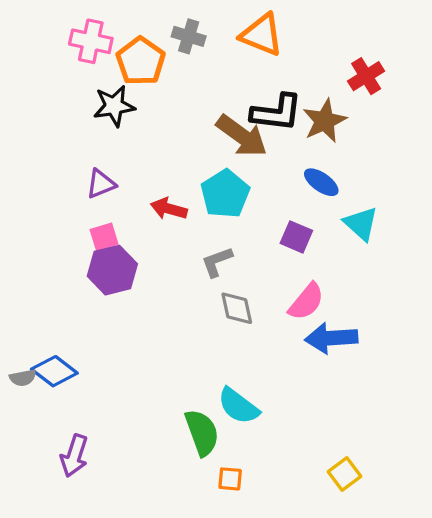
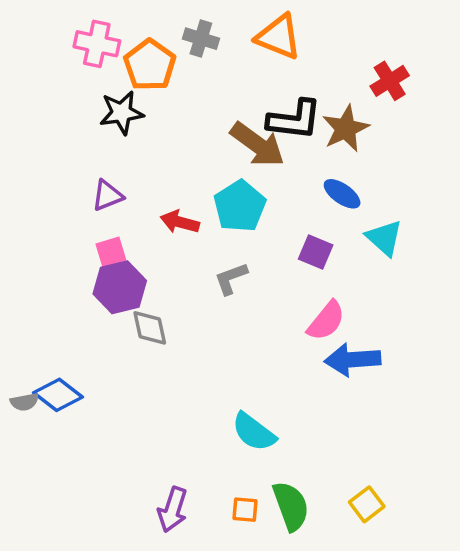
gray diamond: (237, 308) -> (150, 328), moved
green semicircle: (202, 433) -> (291, 506), moved
purple arrow: (74, 456) -> (173, 510), moved

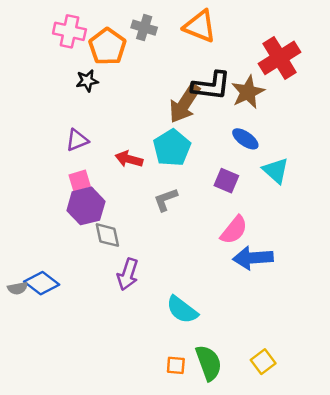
red cross: (390, 81) -> (280, 58), size x1.5
black star: (122, 113) -> (87, 81), size x0.7
brown arrow: (257, 144) -> (185, 103), turned 87
purple arrow: (173, 510) -> (128, 274), moved

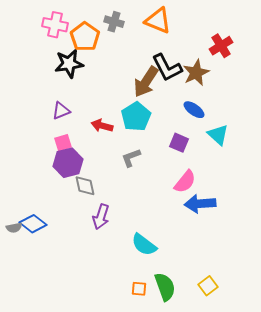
red cross: (280, 58) -> (221, 46), size x0.7
black star: (87, 81) -> (69, 64), size x1.6
black L-shape: (211, 86) -> (167, 68), turned 56

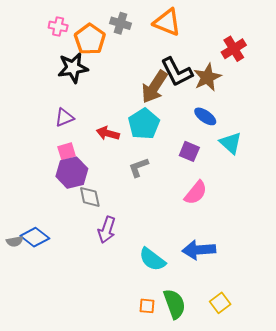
pink cross: (55, 25) -> (58, 26), size x0.7
blue arrow: (200, 204) -> (199, 250), moved

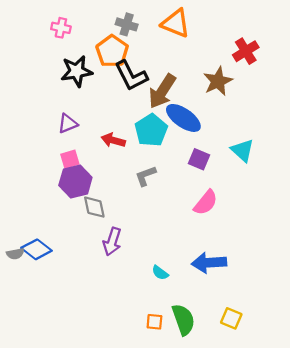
orange pentagon: (90, 39) -> (112, 51), moved
black L-shape: (177, 72) -> (131, 76), moved
blue ellipse: (205, 116) -> (183, 118), moved, size x1.5
cyan semicircle: (152, 259) -> (160, 273), size x0.6
yellow square: (220, 303) -> (231, 318), turned -30

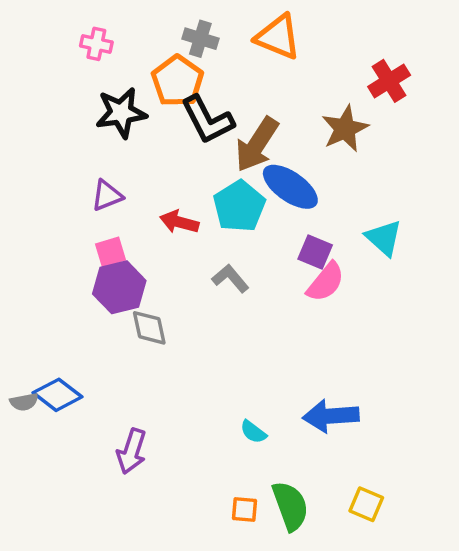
gray L-shape: (146, 176) -> (230, 278), turned 70
pink semicircle: (206, 203) -> (326, 282), moved
purple arrow: (112, 242) -> (132, 451), moved

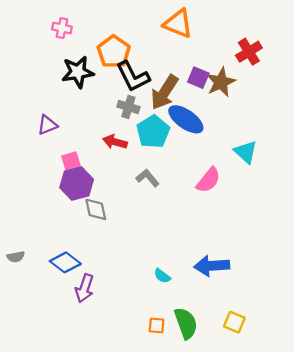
gray cross: (200, 39) -> (128, 107), moved
purple triangle: (107, 196) -> (47, 125), moved
purple square: (315, 252) -> (198, 78), moved
blue diamond: (58, 395) -> (65, 262), moved

